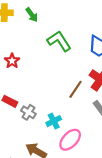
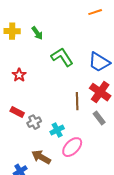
brown line: (76, 89) -> (77, 101), turned -36
gray cross: (28, 112) -> (34, 122), turned 32

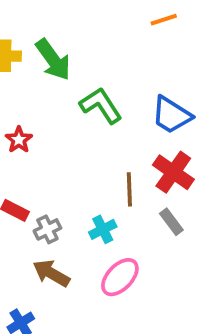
green arrow: (37, 33) -> (53, 60), size x1.6
cyan cross: (57, 130) -> (103, 229), moved
brown arrow: (41, 157) -> (51, 273), moved

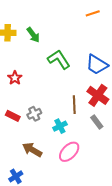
green arrow: (53, 60) -> (33, 35), size x0.7
gray cross: (47, 229) -> (34, 114), moved

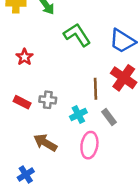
gray cross: (34, 114) -> (48, 100), turned 32
gray rectangle: (97, 122) -> (109, 117), moved
pink ellipse: (69, 152) -> (89, 145), turned -35

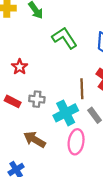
red star: (24, 57) -> (20, 67), moved
cyan cross: (78, 114) -> (66, 113), size x1.5

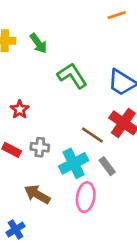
brown line: (82, 89) -> (92, 135), turned -54

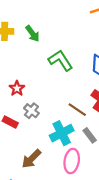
gray cross: (40, 147) -> (31, 111), moved, turned 32
brown arrow: (37, 194) -> (31, 159), turned -75

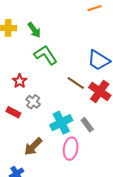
green L-shape: (61, 60) -> (46, 55), moved
brown line: (77, 110) -> (76, 83), moved

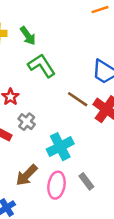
gray rectangle: (87, 125) -> (86, 181), moved
pink ellipse: (71, 149) -> (56, 185), moved

